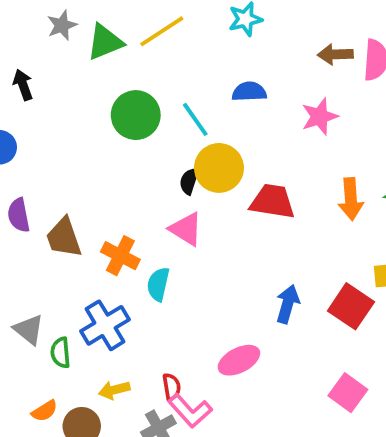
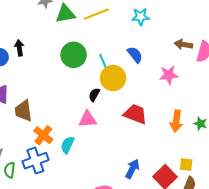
black arrow: (23, 85) -> (19, 48), moved
blue semicircle: (249, 92) -> (135, 55), turned 42
yellow circle: (219, 168) -> (113, 78), moved
pink triangle: (186, 229) -> (88, 119), turned -48
orange cross: (120, 256) -> (43, 135), moved

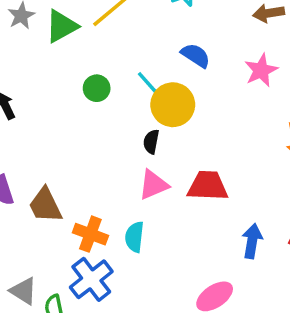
green circle: (74, 55) -> (97, 88), size x0.6
red trapezoid: (135, 114) -> (208, 186), moved

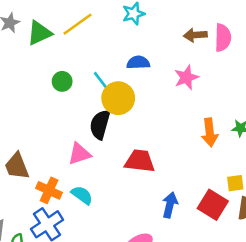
blue semicircle: (196, 55) -> (138, 63), turned -40
black semicircle: (151, 142) -> (100, 125), size x1.6
pink triangle: (153, 185) -> (79, 154), moved
cyan semicircle: (135, 237) -> (82, 195), turned 115

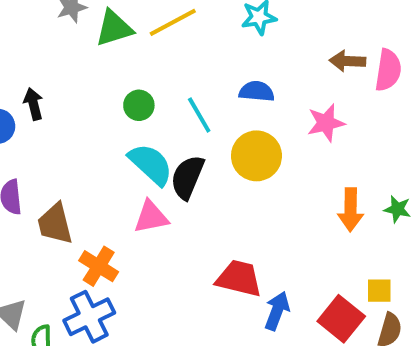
yellow circle: (118, 98) -> (256, 156), moved
red trapezoid: (140, 161) -> (239, 278), moved
cyan semicircle: (82, 195) -> (151, 164), moved, size x1.4

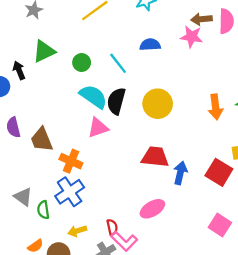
green triangle: (114, 28) -> (44, 51), moved
pink star: (326, 123) -> (192, 37), moved, turned 30
yellow circle: (256, 156) -> (158, 104), moved

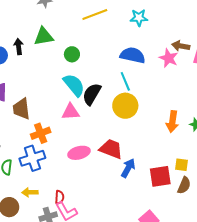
blue semicircle: (150, 45) -> (133, 55), size x1.4
cyan line: (118, 63) -> (125, 81), moved
orange cross: (71, 161) -> (41, 133), turned 30
red square: (219, 172) -> (160, 176), turned 35
pink ellipse: (152, 209) -> (79, 153), moved

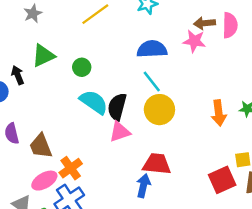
pink triangle: (71, 112) -> (120, 132), moved
pink ellipse: (79, 153) -> (44, 181), moved
blue arrow: (128, 168) -> (143, 186), moved

